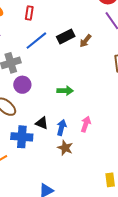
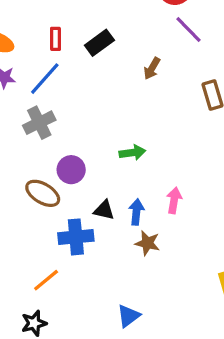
black rectangle: (66, 37) -> (99, 43), moved
blue line: (36, 41) -> (45, 79), moved
purple circle: (22, 85) -> (71, 170), moved

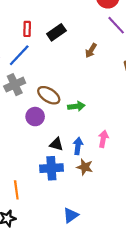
brown ellipse: (43, 193) -> (49, 95), moved
blue cross: (76, 237) -> (51, 168), moved
orange line: (46, 280) -> (16, 190), turned -60

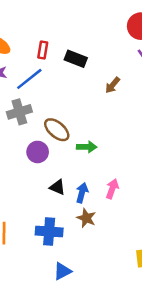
black rectangle: (56, 32) -> (76, 59), turned 48
blue cross: (51, 168) -> (49, 231), moved

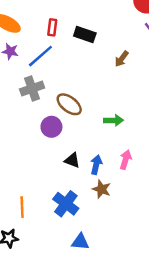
green arrow: (87, 147) -> (114, 120), moved
blue cross: (49, 231) -> (66, 204), turned 35
blue triangle: (62, 271) -> (80, 242), turned 36

